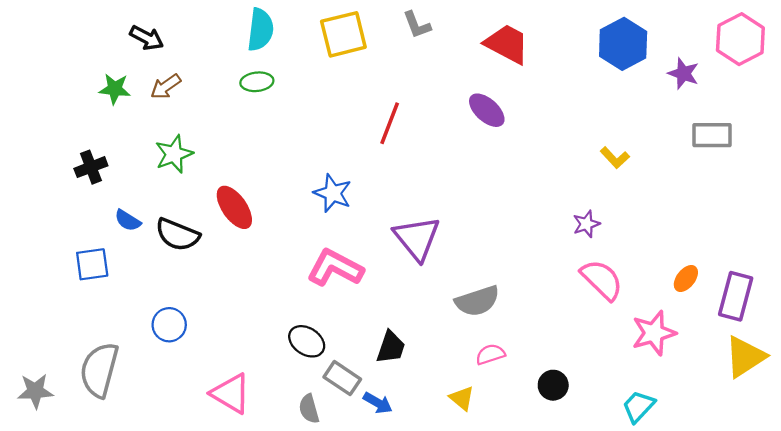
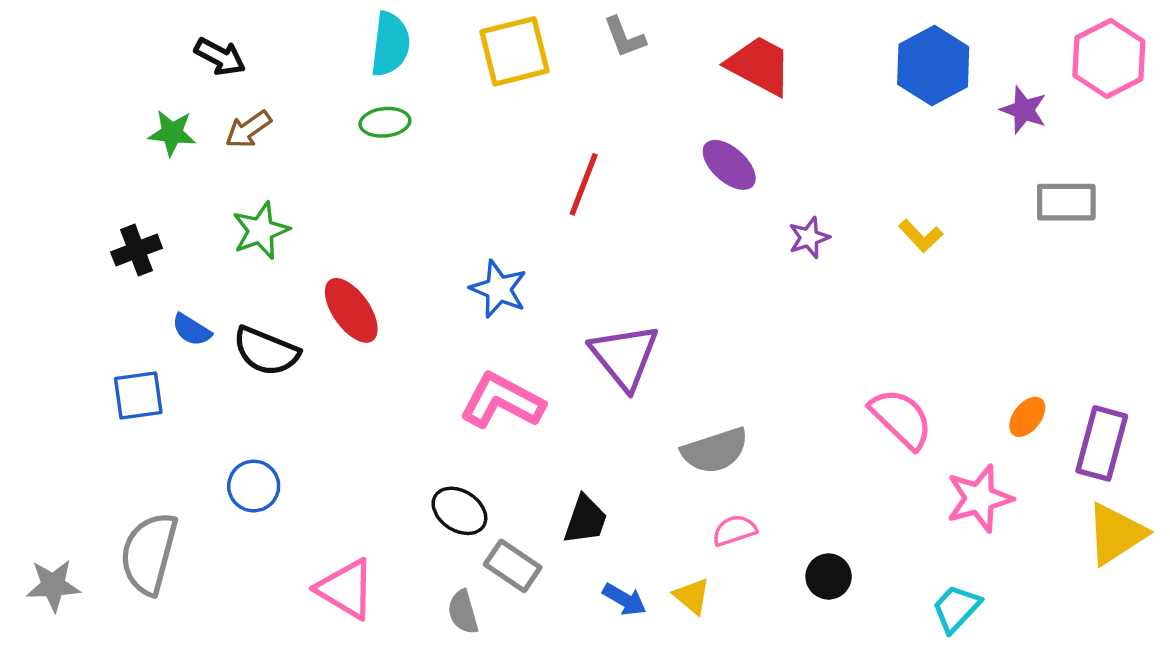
purple star: (586, 224) -> (809, 238), moved
blue arrow: (378, 403) -> (624, 600), moved

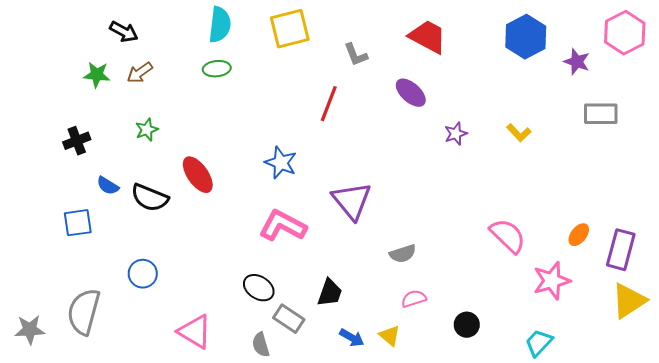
gray L-shape: (624, 37) -> (356, 55), moved
green star: (261, 231) -> (147, 130), size x0.7
gray semicircle: (715, 451) -> (403, 254), size x0.7

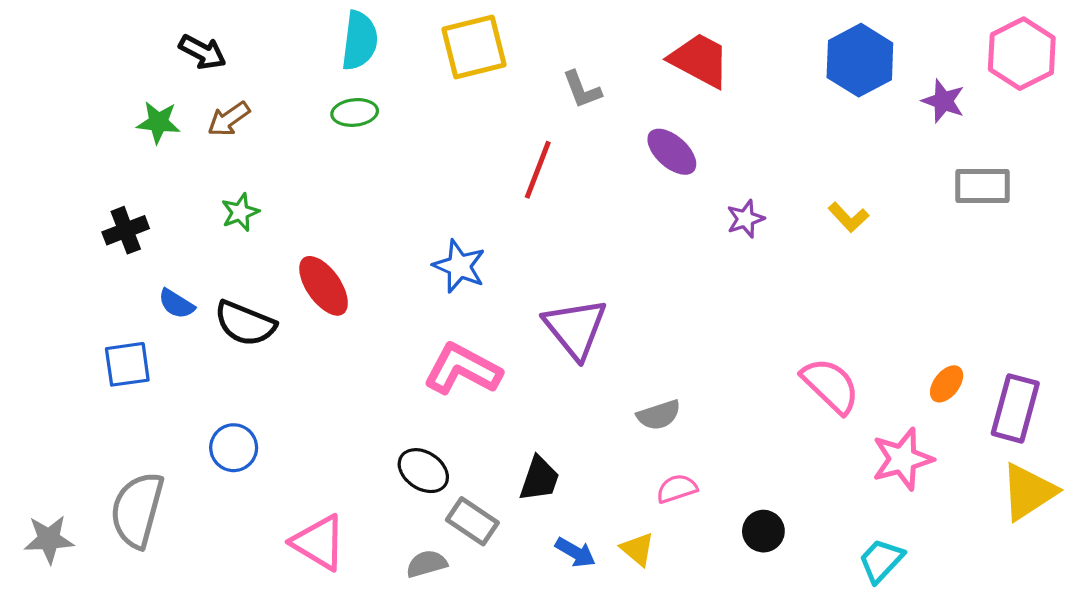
gray semicircle: (261, 345) -> (427, 564), turned 90

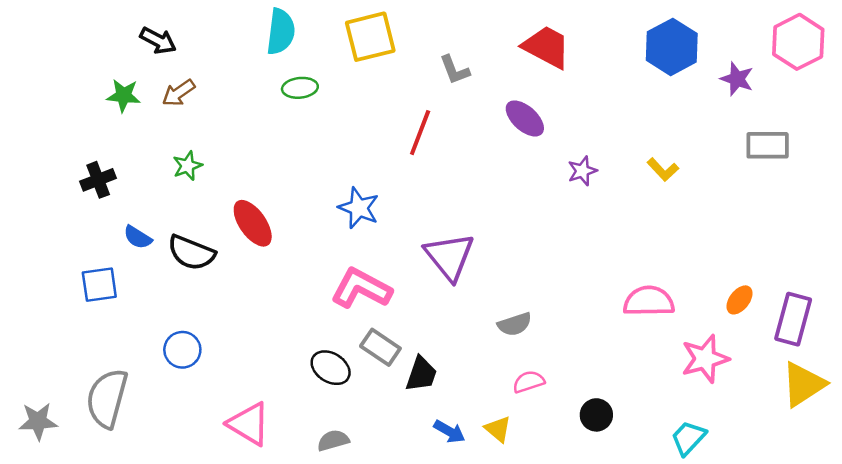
green ellipse: (355, 112) -> (300, 88), moved
pink semicircle: (830, 386) -> (649, 301), turned -45
gray rectangle: (472, 521) -> (380, 347), moved

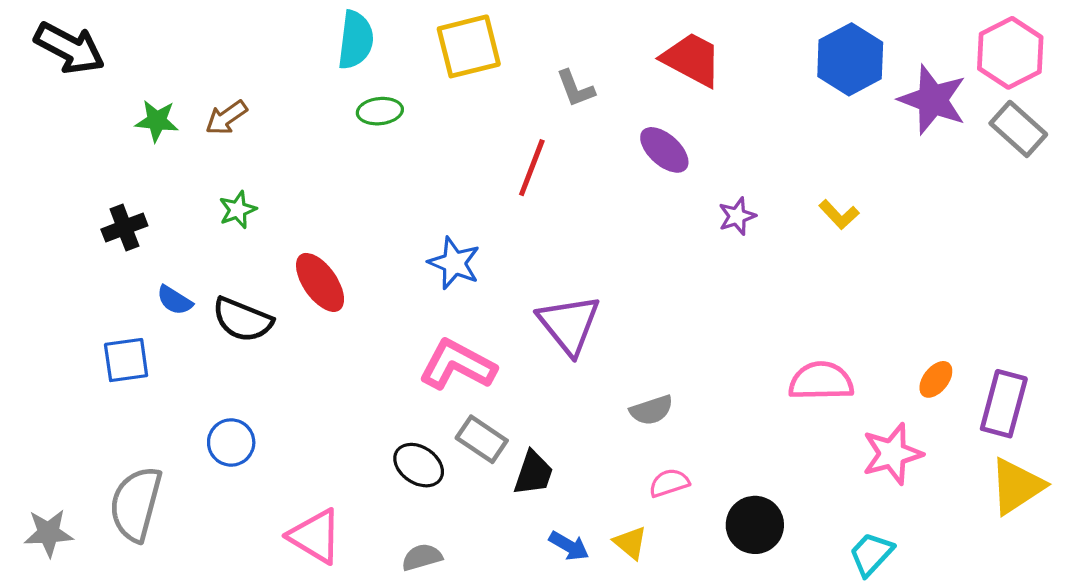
black arrow: (158, 41) -> (69, 48), moved, size x1.5
purple star: (737, 79) -> (933, 100), size x1.6
gray rectangle: (768, 145) -> (1018, 129), moved, turned 42
black circle: (596, 415) -> (755, 525), size x1.4

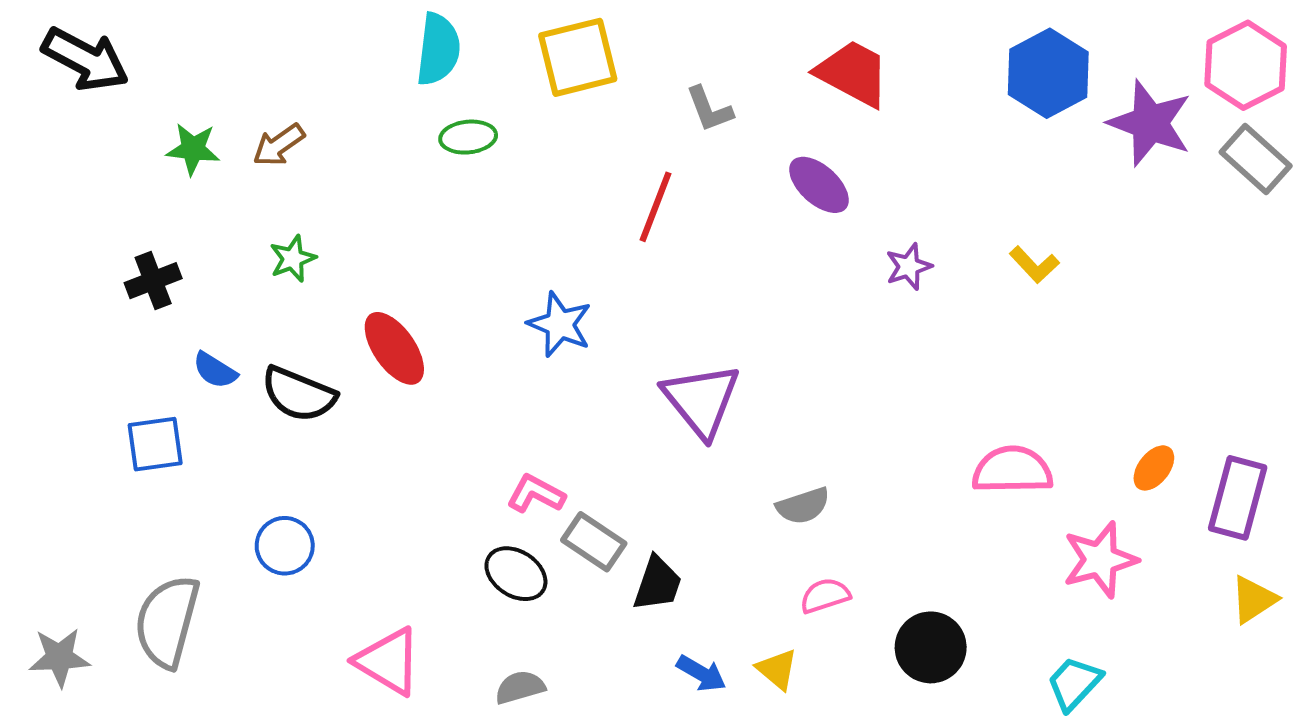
pink L-shape: (457, 365) -> (536, 494), moved, size x0.6
yellow triangle: (1017, 486) -> (1254, 600), size x0.7

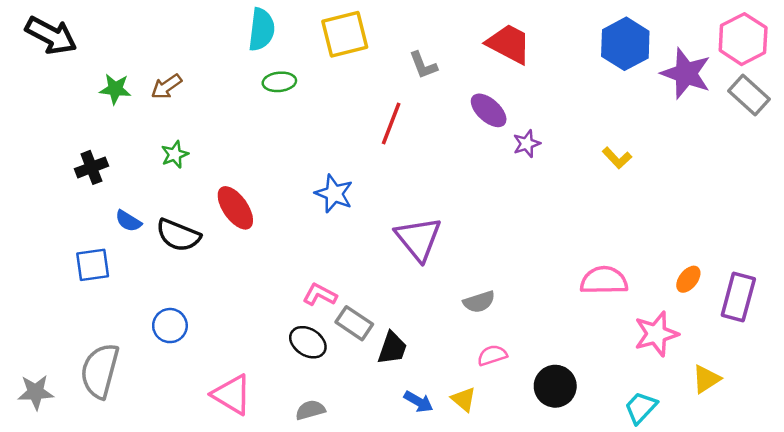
purple star: (909, 267) -> (527, 144), moved
yellow triangle: (1254, 600) -> (706, 379), moved

